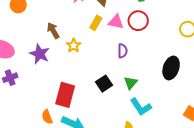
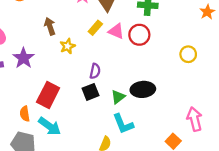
purple semicircle: (122, 51) -> (95, 71), moved
purple star: (40, 54) -> (24, 58), moved
black ellipse: (171, 68) -> (143, 89), moved, turned 55

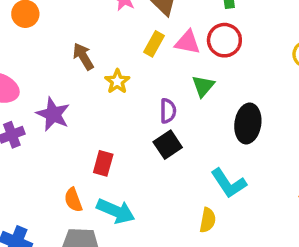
black ellipse: (143, 89) -> (248, 123), turned -65
red rectangle: (48, 95) -> (103, 163), size x0.6
green triangle: (118, 97) -> (203, 86), moved

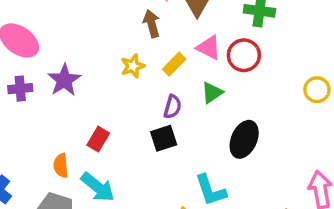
yellow rectangle: (154, 44) -> (174, 64), moved
brown arrow: (83, 56) -> (152, 24), moved

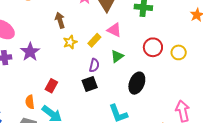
brown arrow: (152, 24) -> (60, 20), moved
red circle: (244, 55) -> (153, 47), moved

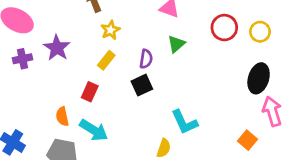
yellow rectangle: (94, 40) -> (106, 60), moved
black ellipse: (137, 83) -> (259, 78), moved

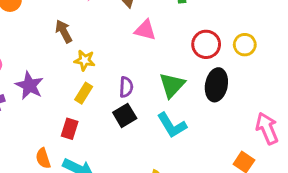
yellow star: (110, 30) -> (85, 60), turned -30
green triangle: (176, 44) -> (172, 85), moved, size x1.4
black ellipse: (259, 78) -> (216, 85), moved
cyan L-shape: (184, 122) -> (172, 125), moved

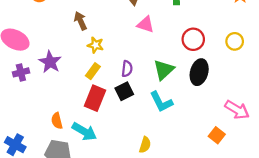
yellow circle: (245, 45) -> (235, 41), moved
pink arrow: (267, 128) -> (237, 110), turned 140
red rectangle: (70, 129) -> (95, 98), moved, size x1.5

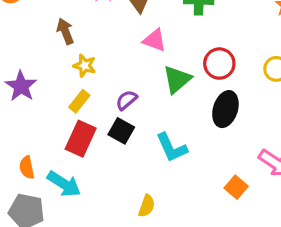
purple semicircle: (127, 69) -> (126, 100), turned -140
green triangle: (164, 70) -> (177, 79), moved
black square: (124, 91) -> (121, 131), turned -36
orange square: (217, 135) -> (236, 187), moved

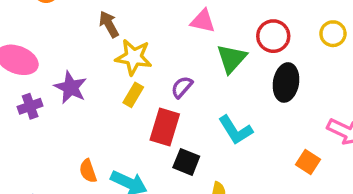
yellow star: (85, 66) -> (134, 57), size x1.5
black square: (121, 131) -> (186, 162), moved
red rectangle: (81, 139) -> (165, 127), moved

